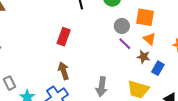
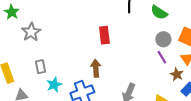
red rectangle: (64, 37) -> (104, 35), turned -42

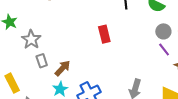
gray rectangle: (41, 67) -> (42, 61), moved
brown arrow: (96, 68) -> (63, 68), moved, turned 54

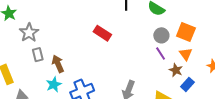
red rectangle: (104, 34) -> (102, 33), turned -48
brown arrow: (63, 68) -> (58, 64), turned -72

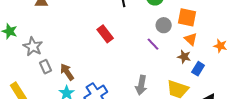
red rectangle: (102, 33) -> (105, 34), turned 30
purple line: (161, 53) -> (153, 44), moved

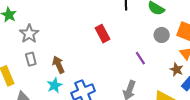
purple line: (153, 44) -> (140, 58), moved
gray rectangle: (45, 67) -> (31, 59), moved

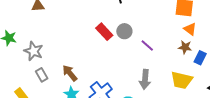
gray circle: (162, 35) -> (124, 31), moved

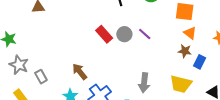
purple line: (147, 46) -> (145, 34), moved
gray star: (33, 51) -> (19, 65), moved
brown arrow: (70, 73) -> (80, 72), moved

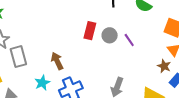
red rectangle: (104, 34) -> (90, 31), turned 42
gray rectangle: (41, 77) -> (18, 57), size x1.5

